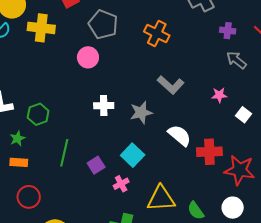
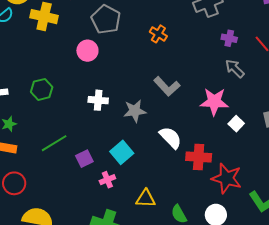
orange cross: (157, 33) -> (158, 34), size x0.7
pink star: (219, 95) -> (214, 102), size x1.8
green hexagon: (38, 114) -> (42, 89), moved
green line: (64, 153) -> (54, 143), turned 40
yellow triangle: (161, 199) -> (146, 199), size x0.7

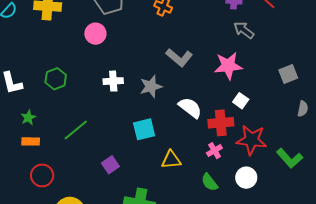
white square: (236, 124) -> (241, 101), moved
cyan square: (122, 152) -> (144, 129), turned 35
purple square: (84, 159) -> (110, 165), moved
pink cross: (107, 180) -> (214, 151), moved
yellow triangle: (146, 199) -> (171, 160), moved

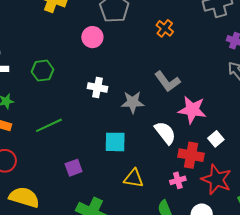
pink star: (228, 66) -> (192, 110), moved

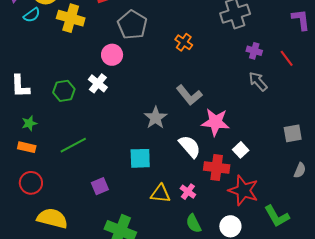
white cross: (98, 88) -> (98, 83), moved, turned 30
gray star: (133, 102) -> (156, 118), turned -30
pink cross: (178, 180) -> (188, 192), moved, turned -35

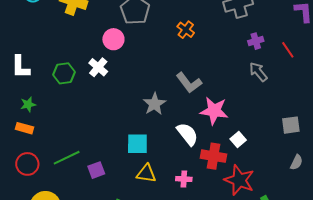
purple cross: (254, 51) -> (256, 41), turned -35
green line: (73, 145) -> (67, 158), moved
pink cross: (188, 192) -> (184, 179), turned -35
yellow triangle: (161, 194) -> (146, 173), moved

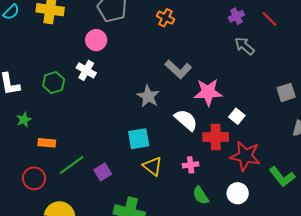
orange rectangle: (25, 128) -> (47, 143), moved
yellow triangle: (146, 173) -> (153, 166), turned 40

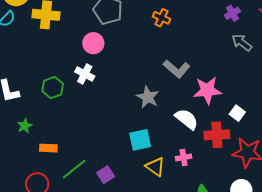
pink cross: (191, 165) -> (184, 157), moved

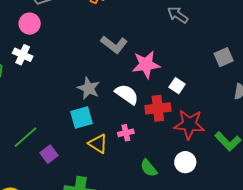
gray star: (148, 97) -> (89, 88), moved
green line: (74, 169) -> (26, 137), moved

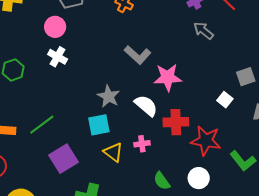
white cross: (23, 55) -> (58, 57), moved
white square: (177, 86) -> (225, 100), moved
green line: (26, 137) -> (42, 125), moved
purple square: (49, 154) -> (64, 159), size x1.6

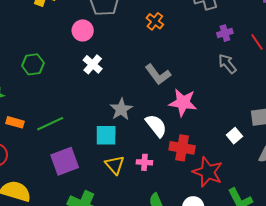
white cross: (58, 57) -> (93, 64), moved

